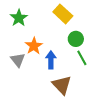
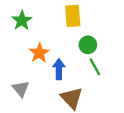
yellow rectangle: (63, 14) -> (73, 16), turned 42
gray triangle: (18, 60) -> (21, 89), moved

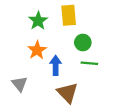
green star: (22, 21) -> (38, 21), moved
green line: (95, 67) -> (89, 63), turned -56

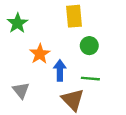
green star: (38, 21) -> (17, 23), moved
green line: (89, 63) -> (90, 79), moved

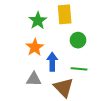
green star: (17, 23) -> (38, 21), moved
gray triangle: (21, 90) -> (34, 79), moved, turned -49

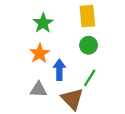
yellow rectangle: (65, 14) -> (87, 16), moved
green line: (79, 69) -> (90, 78), turned -63

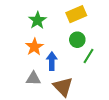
yellow rectangle: (87, 16) -> (76, 14), turned 72
green line: (90, 78) -> (89, 56), moved

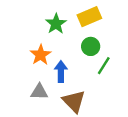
green star: (37, 20) -> (56, 24), moved

